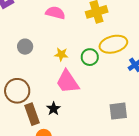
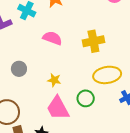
green circle: (90, 57) -> (86, 98), moved

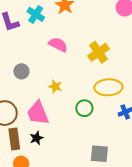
yellow cross: (93, 41) -> (99, 52), turned -30
pink trapezoid: (58, 108) -> (38, 113), moved

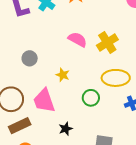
pink semicircle: (58, 45) -> (77, 40), moved
black star: (36, 138) -> (66, 129), moved
brown rectangle: (14, 139) -> (20, 126), turned 70

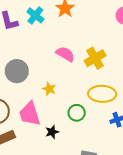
gray circle: (30, 58) -> (17, 71), size x1.5
black star: (66, 129) -> (52, 132), moved

